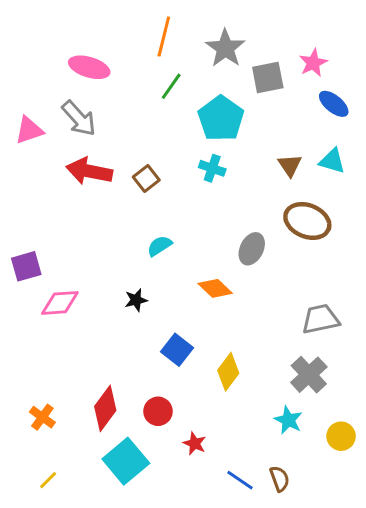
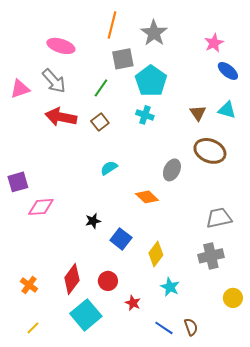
gray square: (268, 77) -> (123, 59), moved
green line: (171, 86) -> (101, 88), moved
black star: (136, 300) -> (93, 221), moved
gray cross: (309, 375) -> (211, 256), turned 30
cyan star: (288, 420) -> (170, 287), moved

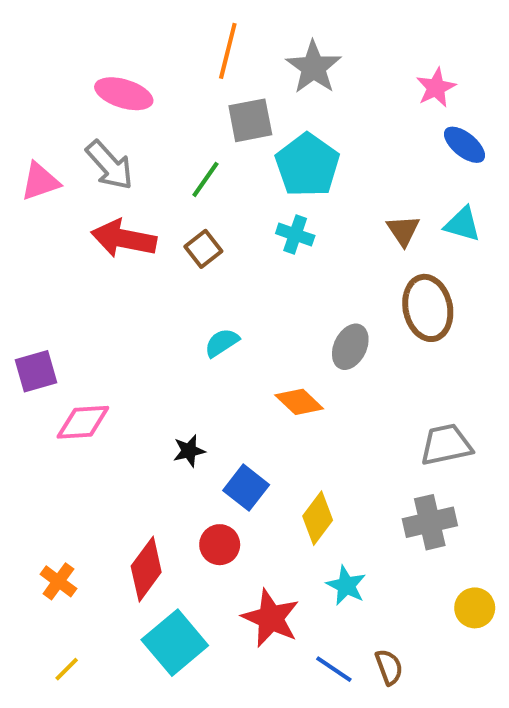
brown ellipse: (210, 151) -> (428, 308), turned 56
red circle: (108, 281) -> (220, 545), moved
red star: (133, 303) -> (271, 618), size x1.8

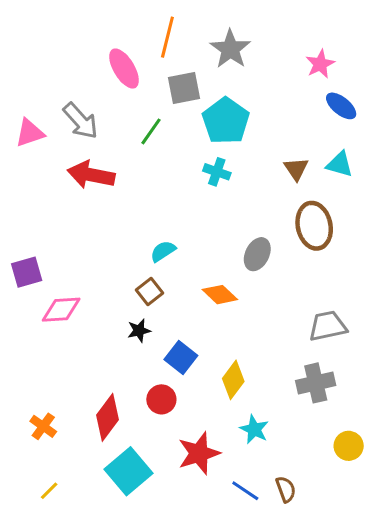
pink ellipse: (124, 94) -> (124, 69), moved, turned 42
brown square: (203, 249) -> (149, 292), moved
red star: (271, 618) -> (199, 453), turned 30

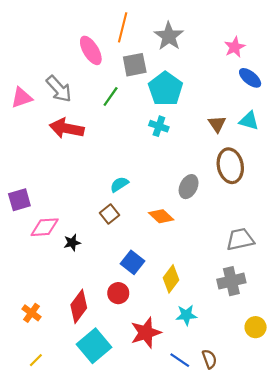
black star: (139, 331) -> (72, 243), moved
cyan star: (254, 429) -> (186, 315), turned -30

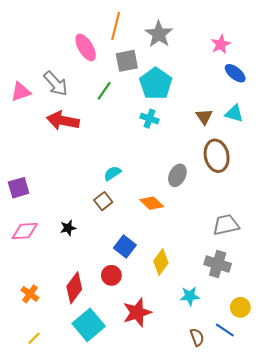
pink diamond: (45, 227) -> (25, 231), moved
gray cross: (231, 281) -> (218, 264), turned 30
cyan star: (186, 315) -> (190, 296), moved
blue line: (180, 360) -> (225, 330), moved

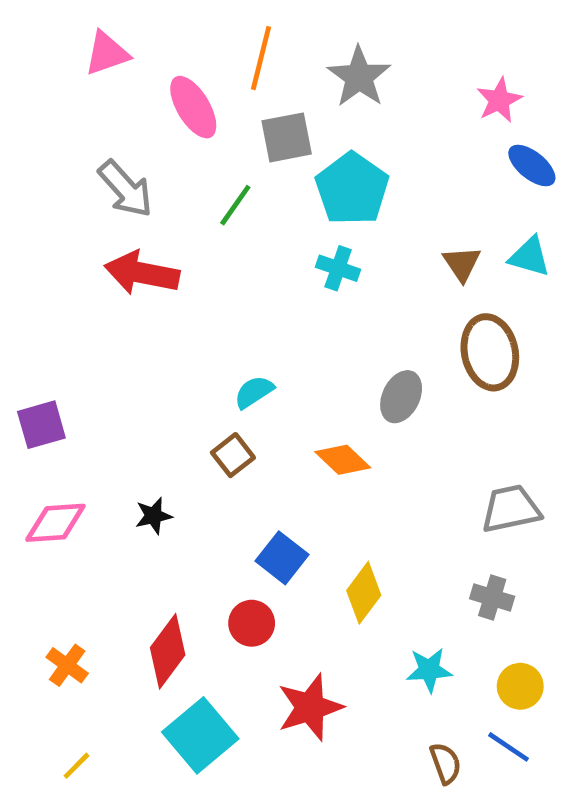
pink triangle: (21, 92) -> (107, 53), moved
gray cross: (218, 264) -> (492, 598), size x0.7
yellow circle: (240, 307) -> (520, 686), moved

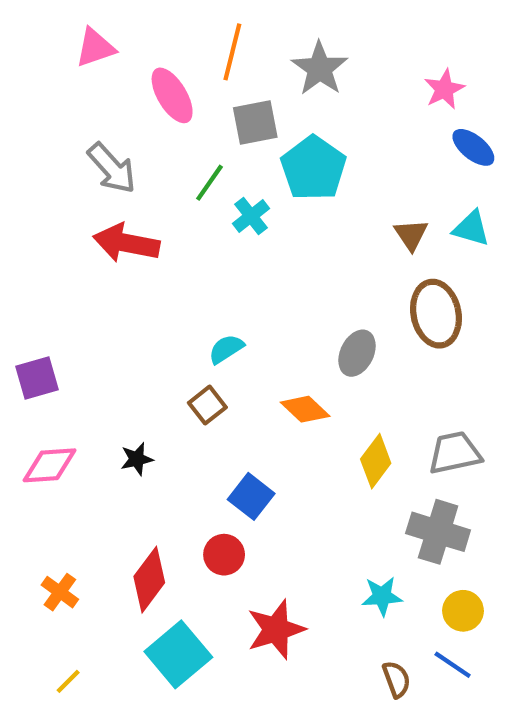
cyan cross: (338, 268) -> (251, 216), moved, turned 33
yellow diamond: (364, 593) -> (376, 461), moved
gray cross: (492, 598) -> (438, 532), size x1.6

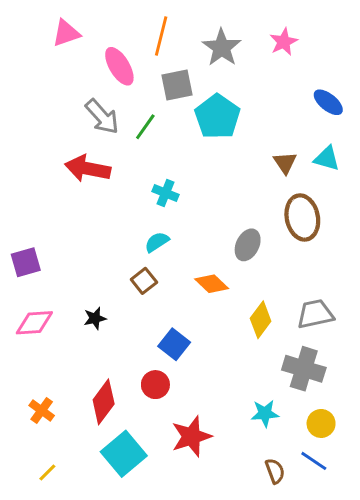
pink star: (444, 89) -> (284, 42), moved
gray arrow: (112, 168) -> (102, 117), moved
cyan cross: (251, 216) -> (165, 193), moved, turned -30

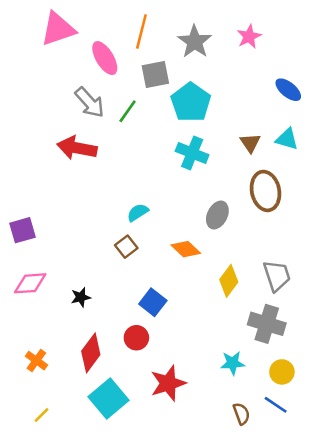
pink triangle: (66, 33) -> (58, 29), size x1.4
cyan cross: (165, 193) -> (192, 153), moved, size x1.4
gray trapezoid: (315, 314) -> (277, 276), turned 84
black star: (95, 318) -> (81, 297), moved

